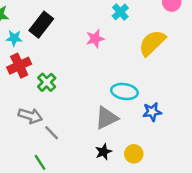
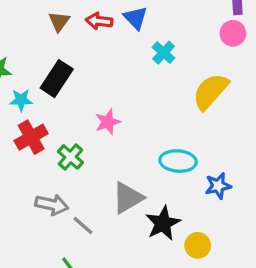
pink star: (95, 39) -> (108, 122), moved
gray triangle: (107, 118) -> (128, 198), moved
black star: (103, 152) -> (163, 223), moved, size x1.5

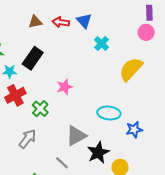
brown triangle: (59, 21) -> (35, 22), turned 40
gray arrow: (52, 205) -> (27, 139), turned -66
gray line: (83, 226) -> (62, 163), moved

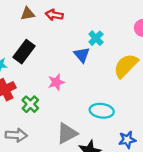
blue triangle: (84, 21) -> (82, 55), moved
blue star: (134, 130) -> (127, 140), moved
gray arrow: (27, 139) -> (16, 135), turned 54

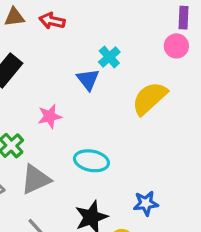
cyan ellipse: (102, 111) -> (91, 161), moved
gray triangle: (67, 133) -> (36, 179), moved

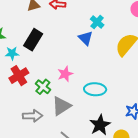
pink star: (50, 116) -> (65, 74), moved

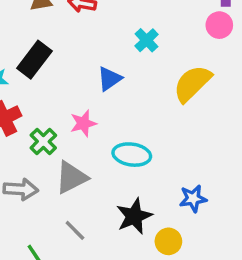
blue triangle: (86, 38) -> (110, 79), moved, turned 35

